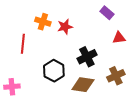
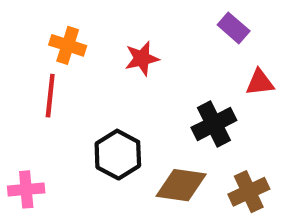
orange cross: (43, 22) -> (68, 45), moved
black cross: (87, 57) -> (214, 124), moved
brown cross: (116, 76) -> (249, 192), moved

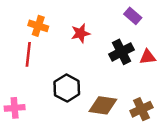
red triangle: (260, 82) -> (148, 57), moved
black cross: (214, 124) -> (122, 52), moved

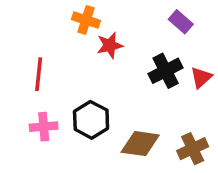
orange cross: (38, 26) -> (86, 20), moved
red triangle: (148, 57) -> (201, 78), turned -35
pink cross: (15, 108) -> (44, 127), moved

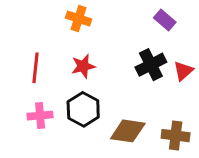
red star: (110, 45) -> (83, 66), moved
brown cross: (193, 149) -> (176, 136), turned 32

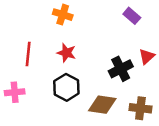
black cross: (151, 65) -> (121, 69), moved
red star: (83, 66) -> (66, 53), turned 30
pink cross: (40, 116) -> (15, 92), moved

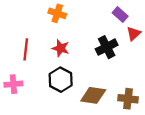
red triangle: (147, 56) -> (134, 34), moved
black cross: (121, 69) -> (107, 47), moved

